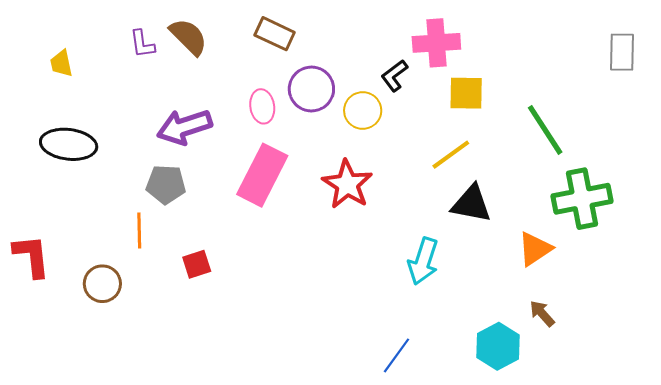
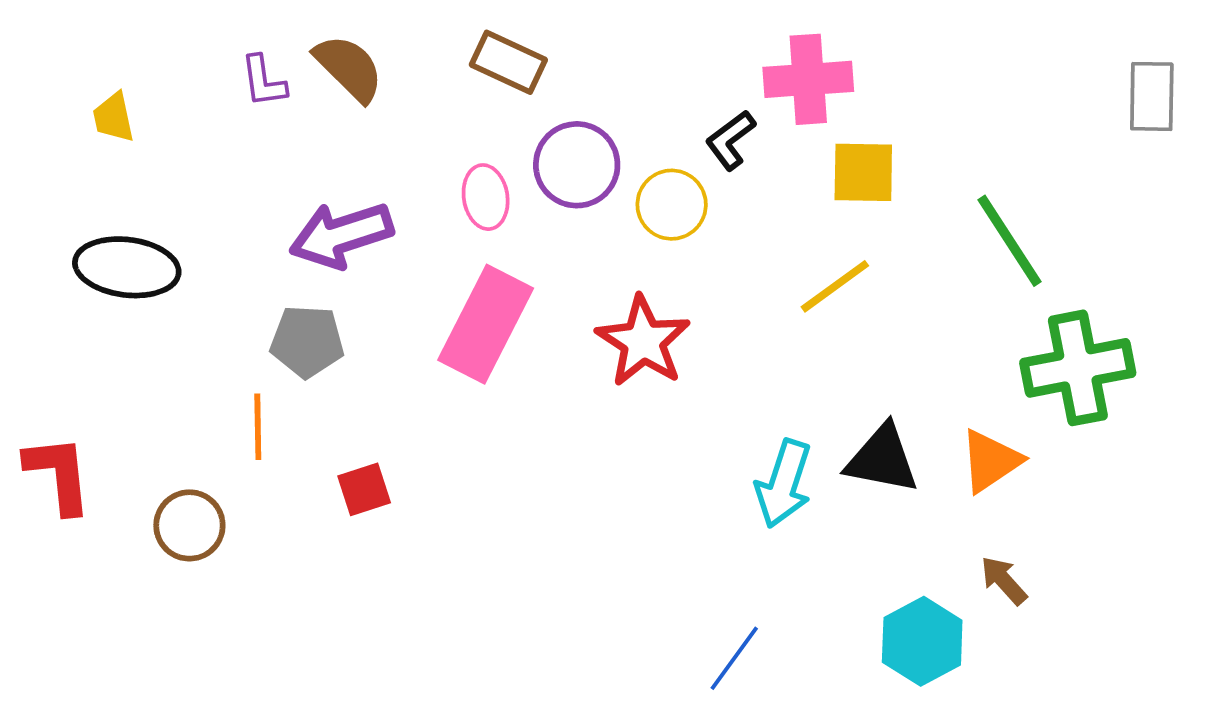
black triangle: (471, 204) -> (882, 459), moved

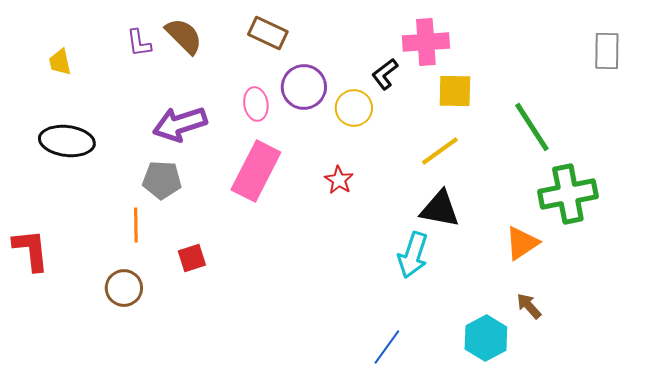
red star: (643, 341) -> (339, 180), size x0.6
black triangle: (882, 459) -> (440, 209), moved
brown circle: (189, 525) -> (124, 288), moved

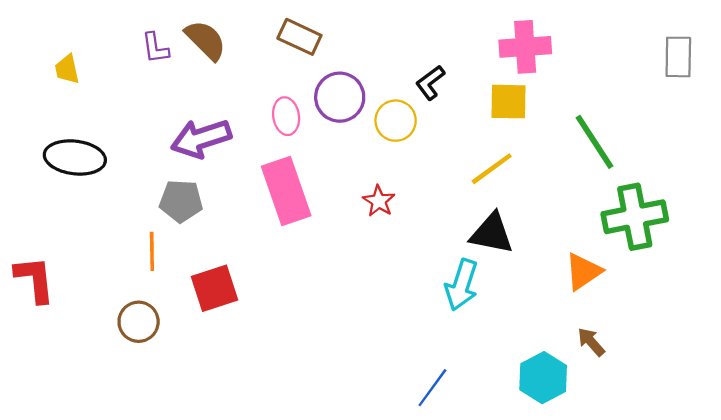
pink cross: (426, 42) -> (525, 47), moved
pink rectangle: (256, 171) -> (286, 191), turned -46
red square: (192, 258) -> (215, 288), size x1.5

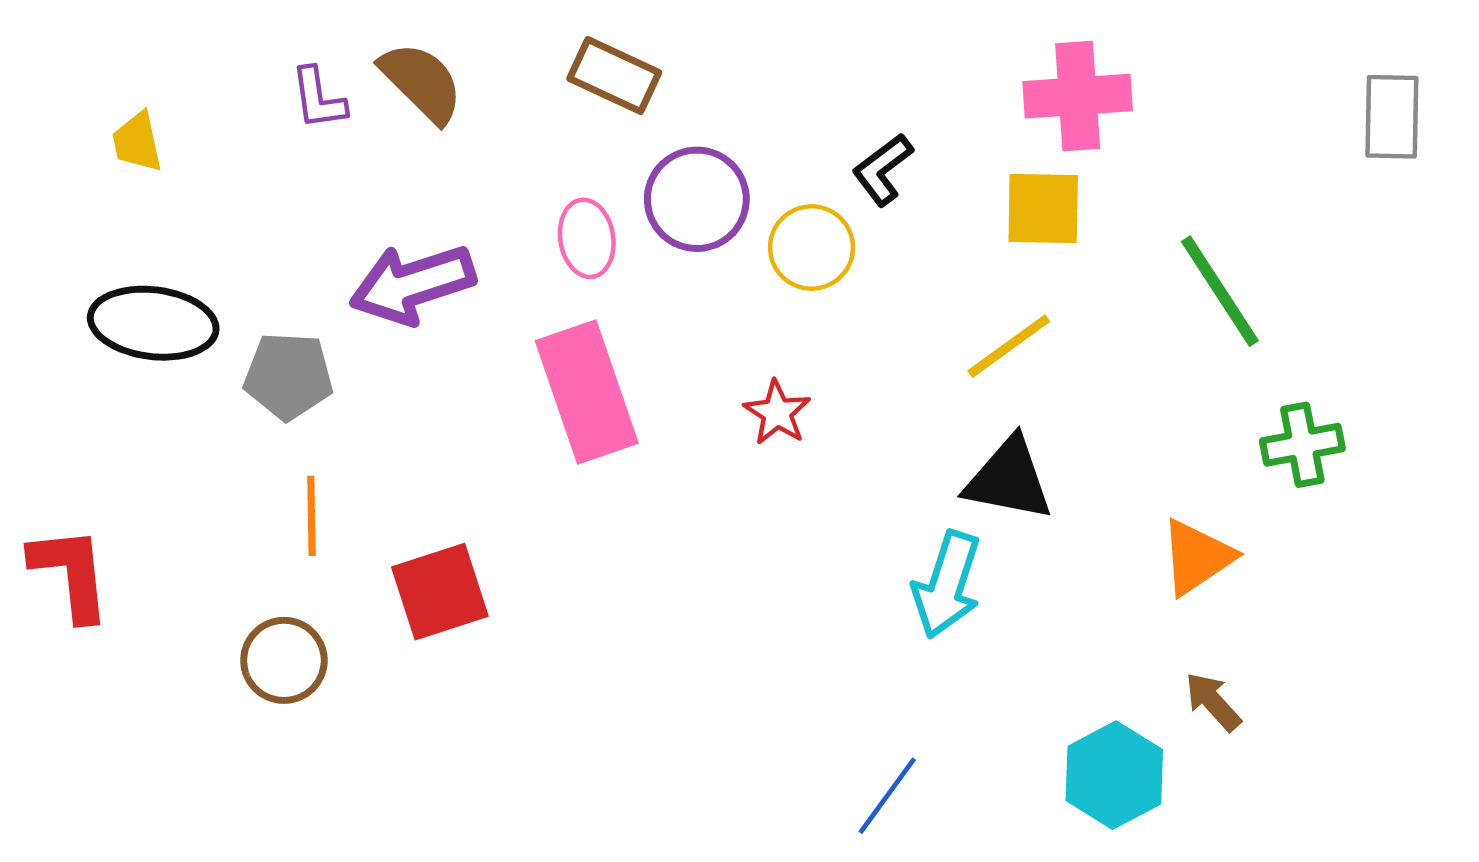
gray pentagon: (181, 201) -> (289, 376), moved
green cross: (635, 217) -> (1302, 445), size x0.6

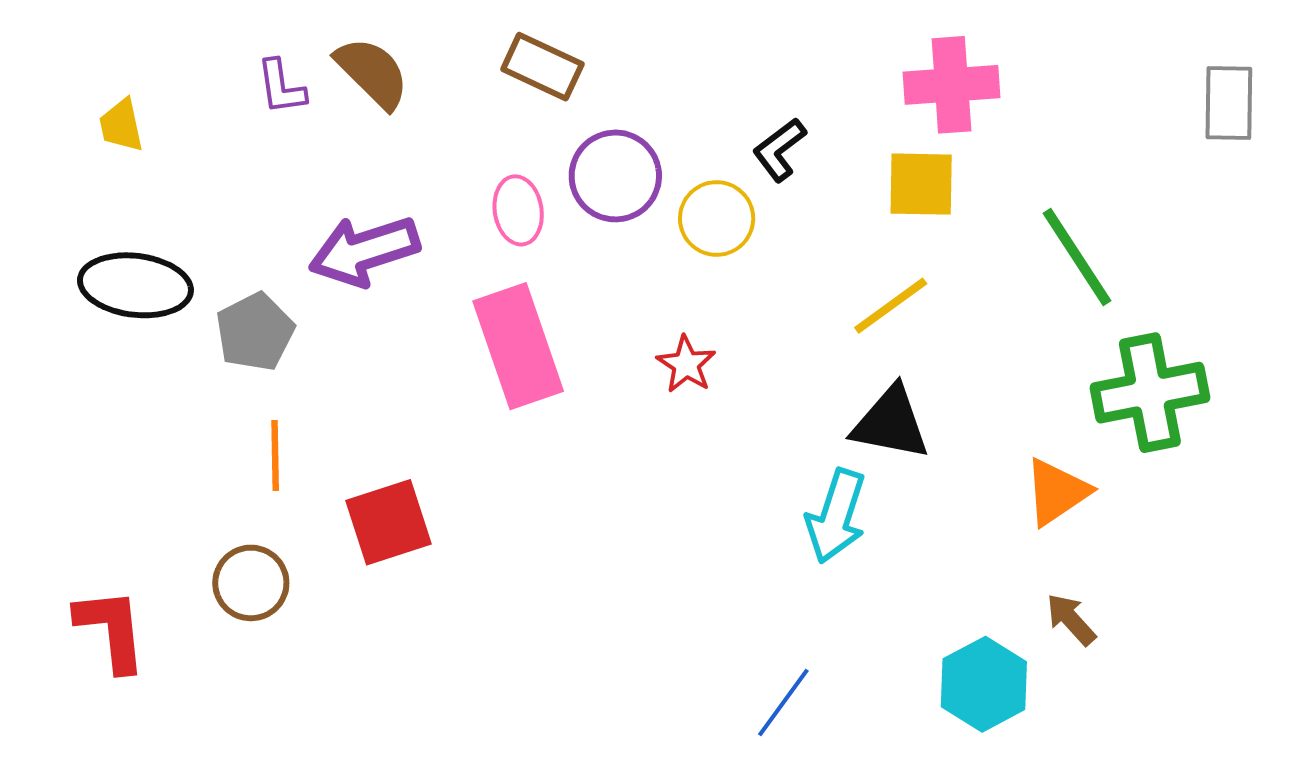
gray pentagon: (289, 376) -> (255, 332), turned -30
green cross: (1302, 445) -> (1150, 393), size x1.6
red L-shape: (71, 573) -> (111, 630), moved

